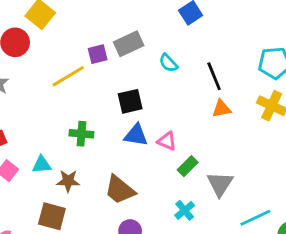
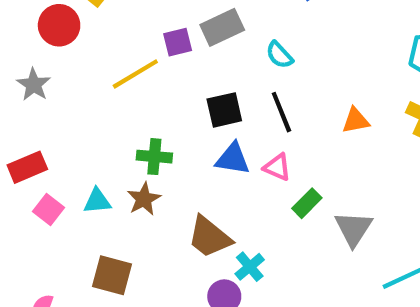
black line: (214, 76) -> (281, 112), moved
brown star: (68, 181) -> (144, 199), moved, turned -30
cyan cross: (185, 210) -> (250, 267), moved

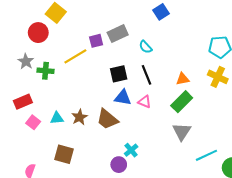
green cross: (154, 157) -> (45, 71), moved
green rectangle: (307, 203) -> (182, 102), moved, size x1.5
brown trapezoid: (209, 237) -> (107, 119), moved

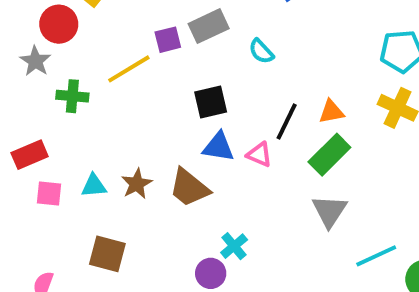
gray star: (26, 61) -> (35, 61), moved
black line: (147, 75) -> (287, 121), moved, turned 48
pink square: (33, 122) -> (49, 194), turned -32

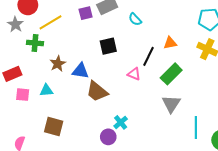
yellow line: (129, 69) -> (50, 22), moved
orange triangle: (331, 112) -> (170, 43), moved
blue triangle: (218, 147) -> (80, 71), moved
brown star: (137, 184) -> (58, 64), moved
cyan line: (376, 256) -> (196, 128), turned -65

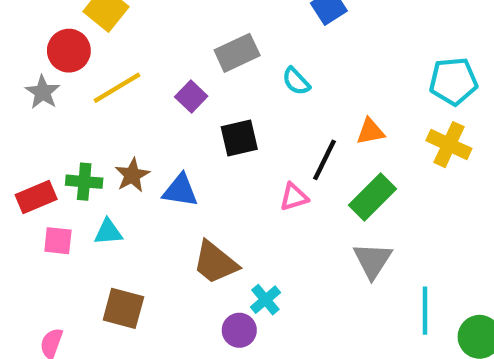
purple square: (86, 13) -> (191, 97), moved, turned -32
green cross: (35, 43) -> (84, 182), moved
pink triangle: (134, 74) -> (294, 197), turned -40
brown trapezoid: (97, 91) -> (215, 263), moved

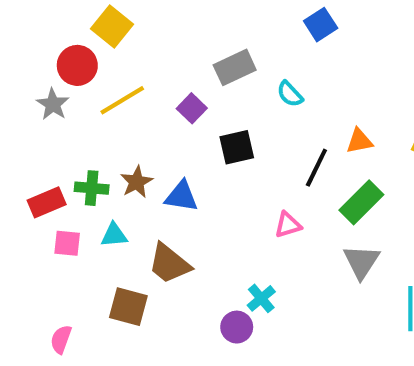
pink triangle: (294, 197) -> (288, 225), moved
brown trapezoid: (215, 263) -> (169, 264), moved

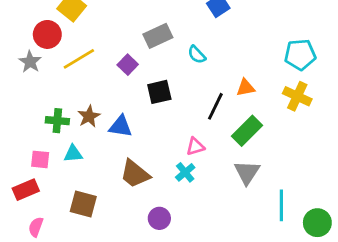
red rectangle: (47, 202) -> (26, 190), moved
brown trapezoid: (169, 264) -> (135, 174), moved
cyan cross: (261, 298) -> (185, 172), moved

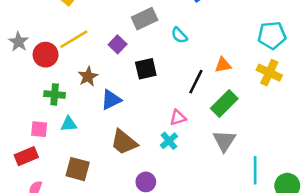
red circle: (47, 34) -> (46, 55), moved
gray star: (30, 62) -> (19, 42), moved
brown star: (89, 116) -> (88, 76), moved
blue triangle: (121, 126) -> (111, 100), turned -35

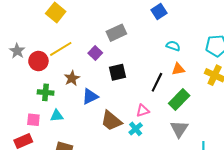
cyan semicircle: (179, 35) -> (173, 46), moved, turned 152
brown trapezoid: (124, 142) -> (111, 121), moved

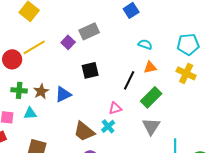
purple square: (95, 53) -> (68, 42), moved
brown star: (72, 78) -> (41, 91), moved
brown trapezoid: (111, 121) -> (84, 131), moved

